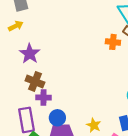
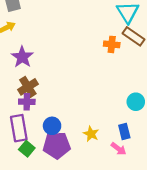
brown cross: (35, 81) -> (28, 87), turned 36
purple cross: (44, 97) -> (27, 102), moved

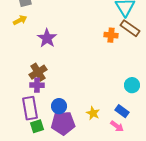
purple star: (22, 57) -> (47, 38), moved
blue rectangle: (124, 132) -> (122, 111), turned -40
green square: (27, 149) -> (37, 126), turned 32

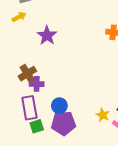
brown cross: (38, 72) -> (27, 74), moved
yellow star: (93, 113) -> (103, 115), moved

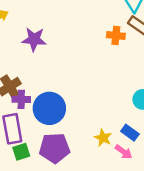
purple star: (47, 35) -> (34, 39), turned -30
blue circle: (59, 106) -> (49, 108), moved, size x1.6

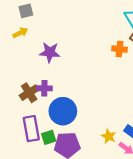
purple cross: (21, 99) -> (44, 88), moved
green square: (21, 152) -> (49, 137), moved

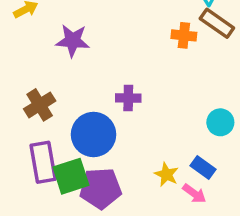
purple cross: (44, 88) -> (128, 98), moved
green square: (49, 137) -> (71, 176), size x1.5

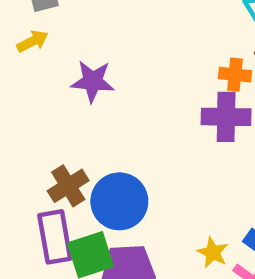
purple cross: (128, 98) -> (226, 117), moved, size x1.5
brown cross: (40, 105) -> (68, 186), moved

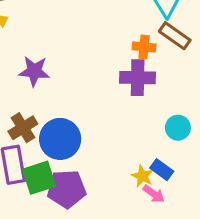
purple star: (93, 81) -> (34, 71), moved
yellow star: (213, 253) -> (142, 176), moved

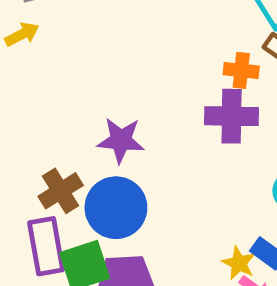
purple star: (34, 71) -> (121, 140), moved

